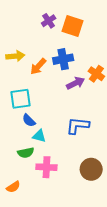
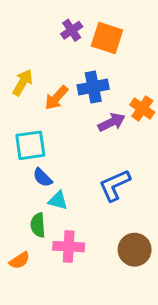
yellow arrow: (15, 56) -> (23, 82), turned -54
blue L-shape: (78, 126) -> (115, 185), turned -30
green semicircle: (26, 153) -> (38, 225), turned 98
orange semicircle: (13, 187) -> (20, 260), moved

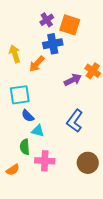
yellow arrow: (23, 82) -> (15, 54), turned -48
blue cross: (93, 87) -> (53, 44), moved
blue L-shape: (115, 185) -> (75, 121), turned -30

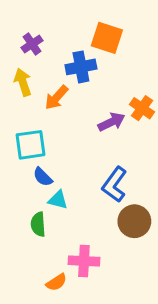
purple cross: (47, 20) -> (32, 44), moved
pink cross: (45, 161) -> (84, 261), moved
brown circle: (88, 163) -> (134, 221), moved
orange semicircle: (13, 170) -> (56, 282), moved

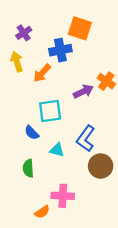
cyan square: (30, 145) -> (50, 111), moved
cyan triangle: (58, 200) -> (57, 150), moved

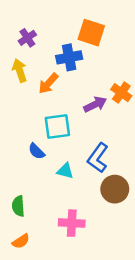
green semicircle: (28, 168) -> (18, 206), moved
orange semicircle: (42, 212) -> (21, 241), moved

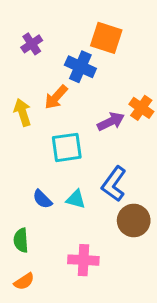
blue cross: (69, 57) -> (80, 67), turned 35
yellow arrow: (20, 70) -> (23, 112), moved
blue semicircle: (37, 151) -> (42, 199), moved

